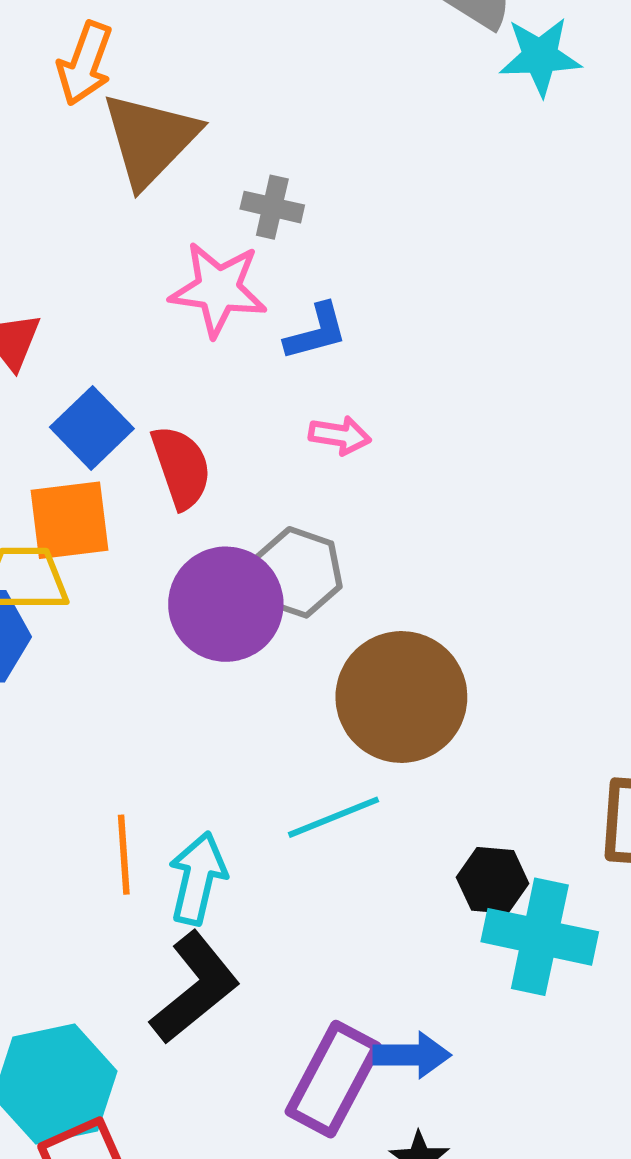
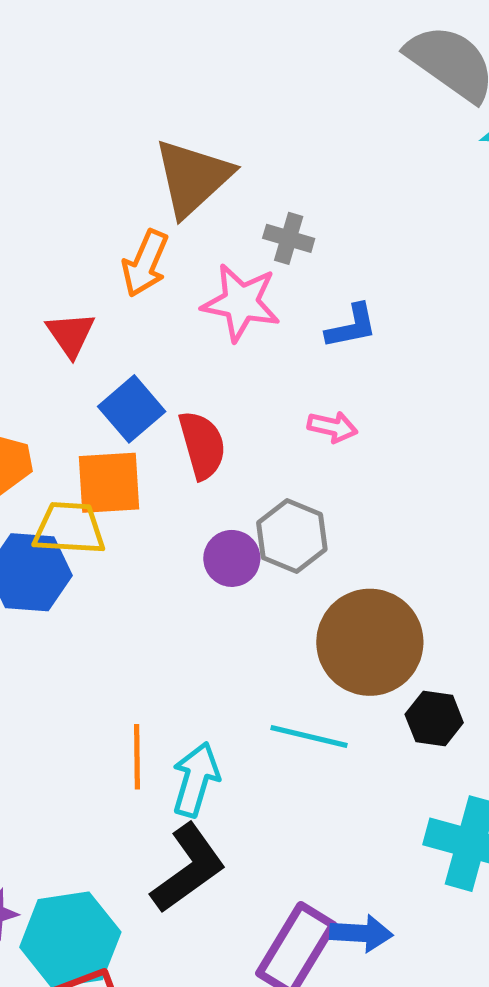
orange arrow: (85, 63) -> (145, 263), moved
blue L-shape: (316, 332) -> (351, 326), moved
purple circle: (226, 604) -> (232, 558), size x0.6
cyan line: (334, 817) -> (309, 737), turned 32
black hexagon: (493, 880) -> (434, 719), moved

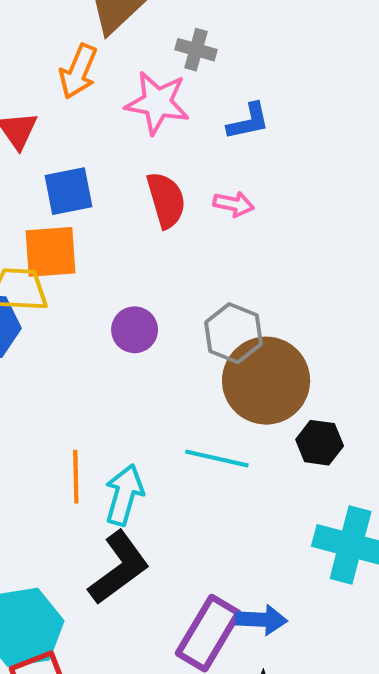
blue square: (132, 409) -> (68, 191), turned 30
red semicircle: (202, 445) -> (166, 200), moved
gray hexagon: (292, 536) -> (234, 333), moved
purple circle: (232, 558) -> (135, 330), moved

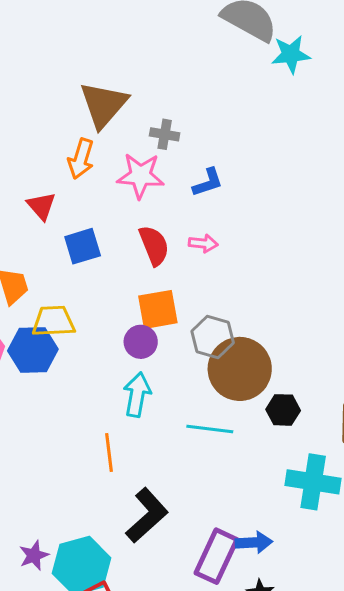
orange square: (51, 252) -> (158, 309), moved
cyan arrow: (124, 495) -> (137, 395), moved

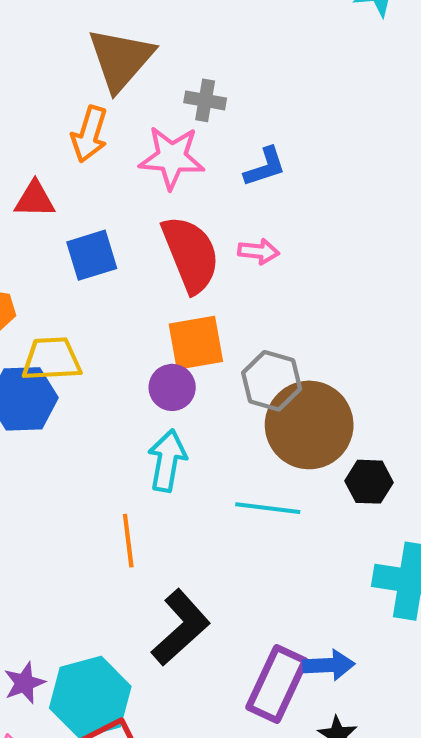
red triangle: (41, 206) -> (35, 199), turned -48
red semicircle: (154, 245) -> (191, 254), size x1.4

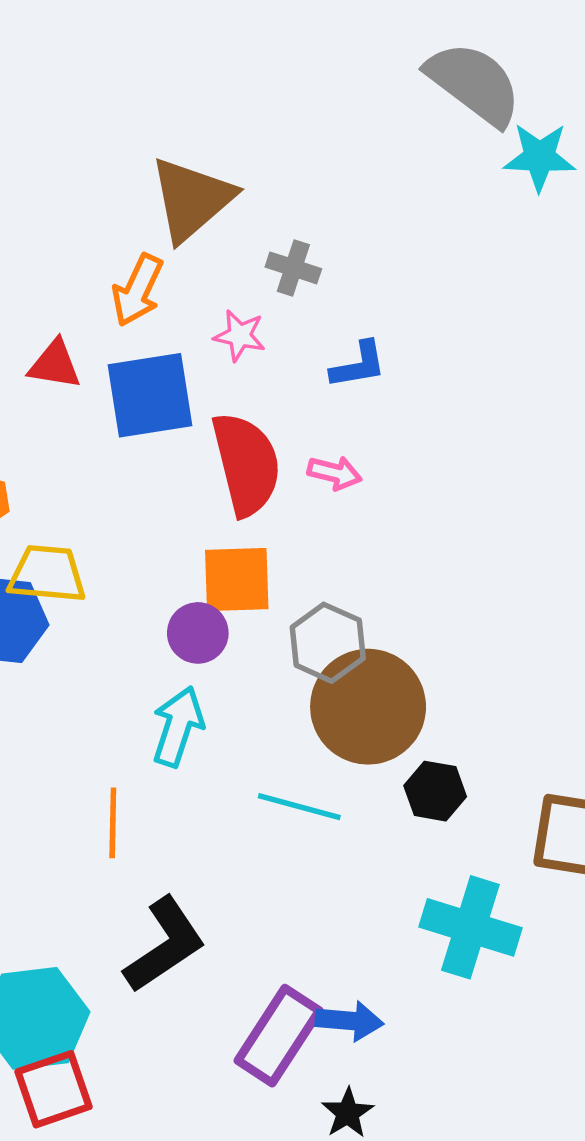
pink star: (172, 158) -> (240, 336), size x0.6
blue square: (92, 255) -> (150, 395), moved, size x1.4

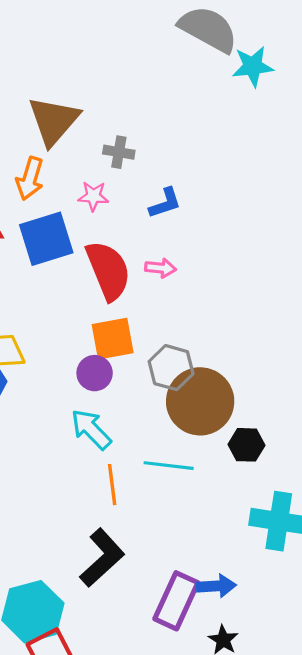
cyan arrow: (178, 727) -> (91, 429), turned -54
orange line: (113, 823) -> (112, 485), moved

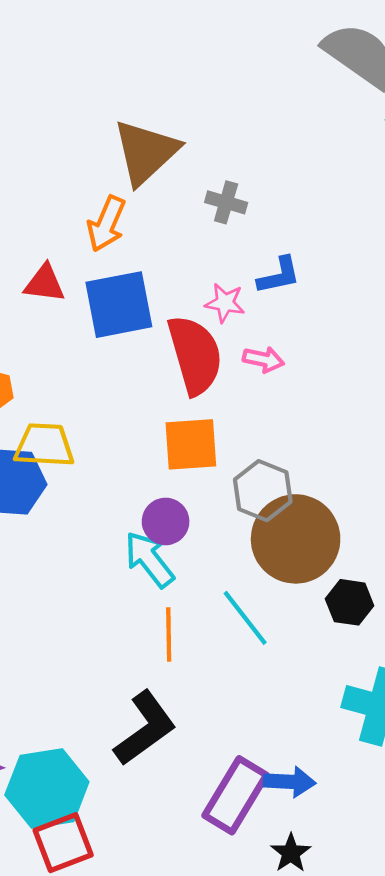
pink star: (93, 196) -> (225, 303), moved
purple circle: (95, 373) -> (166, 521), moved
cyan line: (169, 466) -> (245, 618), turned 39

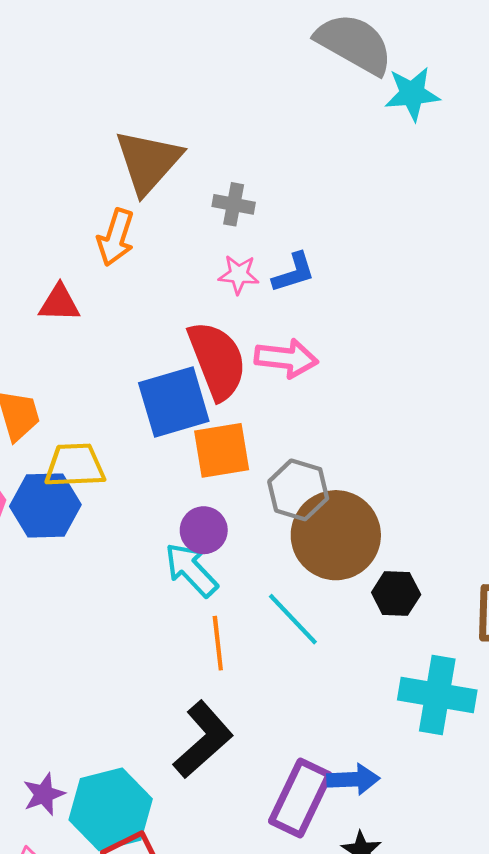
pink star: (225, 303) -> (239, 274), moved
blue square: (119, 305) -> (174, 402), moved
pink arrow: (263, 359) -> (286, 358), size x1.5

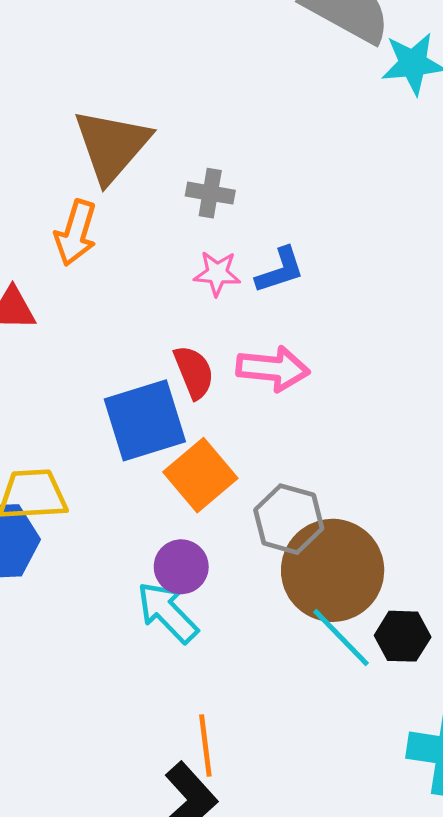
red semicircle: (217, 360) -> (194, 372), size x0.6
orange square: (222, 450) -> (200, 475), turned -30
cyan line: (293, 619) -> (341, 637), moved
orange line: (218, 643) -> (205, 745), moved

